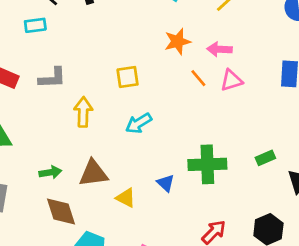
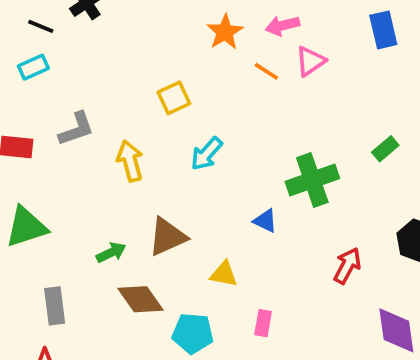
yellow triangle: (126, 198) -> (224, 274), moved

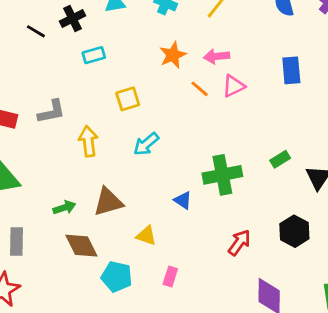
cyan rectangle: (33, 67) -> (94, 55), moved

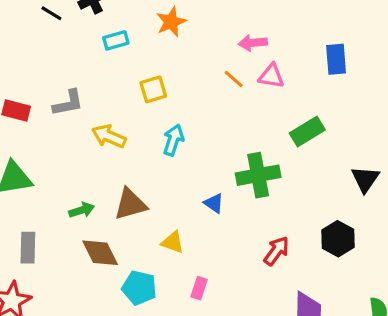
orange star: (173, 55) -> (171, 22), moved
pink triangle: (233, 86) -> (271, 76), turned 35
yellow arrow: (88, 141) -> (109, 136), turned -60
cyan arrow: (146, 144) -> (173, 140), turned 148
green rectangle: (280, 159) -> (307, 131), moved, size x1.5

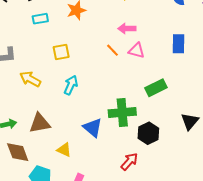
blue triangle: (214, 203) -> (93, 128), size x1.5
black hexagon: (338, 239) -> (148, 133), moved

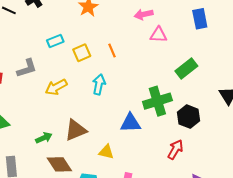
cyan rectangle: (40, 19) -> (55, 41), moved
orange line: (113, 50) -> (112, 50), moved, turned 32
yellow arrow: (30, 79) -> (56, 87), turned -45
blue triangle: (93, 128) -> (130, 123), turned -30

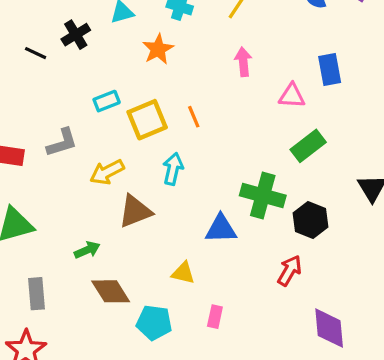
pink arrow: (144, 14) -> (243, 62), turned 96
pink triangle: (159, 35) -> (292, 96), moved
yellow square: (82, 53) -> (147, 120), size x1.4
green cross: (157, 101) -> (263, 196), turned 32
brown triangle: (76, 130) -> (135, 211), moved

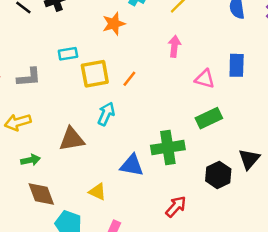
orange line: (194, 117) -> (129, 79), turned 49
yellow arrow: (107, 172) -> (18, 122), moved
green cross: (263, 196) -> (168, 147), turned -36
black hexagon: (310, 220) -> (218, 175), moved

